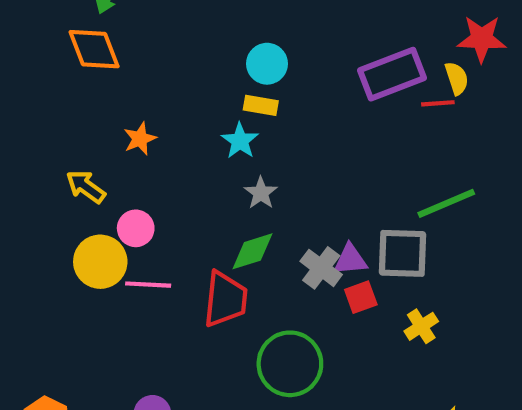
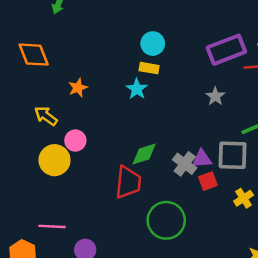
orange diamond: (94, 49) -> (34, 55), moved
gray star: (261, 193) -> (215, 96), moved
pink line: (148, 285) -> (52, 226), moved

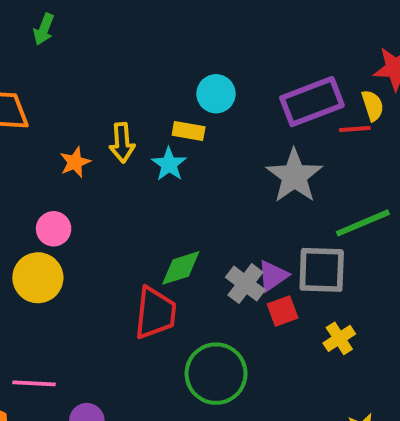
cyan circle: (153, 44) -> (216, 94), moved
gray star: (215, 96) -> (294, 176), size x1.8
yellow arrow: (46, 116) -> (122, 143), moved, turned -130
pink circle: (75, 141) -> (54, 229), moved
purple triangle: (202, 159) -> (273, 276), turned -30

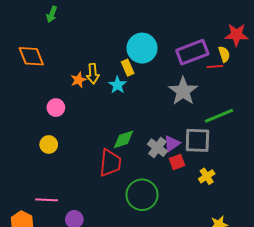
cyan circle: (216, 94) -> (142, 48), size x1.5
yellow rectangle: (189, 131) -> (128, 68), turned 56
orange star: (75, 162) -> (78, 80), moved
pink circle: (54, 229) -> (56, 108), moved
yellow circle: (38, 278) -> (49, 144), size x0.7

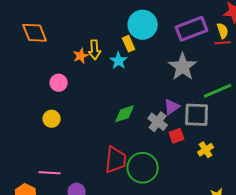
red line: (215, 67) -> (223, 43), moved
purple triangle: (172, 143) -> (172, 107), moved
red trapezoid: (110, 163) -> (116, 160), moved

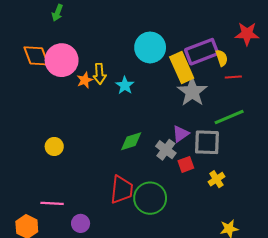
yellow semicircle: (223, 31) -> (222, 58), moved
red line: (223, 43) -> (233, 77), moved
yellow rectangle: (129, 44) -> (182, 67), moved, size x1.8
pink circle: (59, 83) -> (62, 60), moved, size x1.8

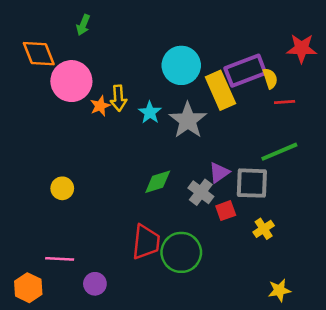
green arrow: (57, 13) -> (83, 25), moved
orange diamond: (36, 56) -> (39, 54), moved
gray star: (192, 92) -> (188, 120), moved

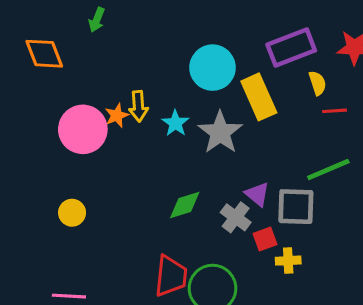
purple rectangle: (245, 71) -> (291, 48), moved
pink circle: (71, 81) -> (83, 129), moved
purple triangle: (219, 173) -> (257, 194), turned -45
yellow cross: (264, 229) -> (288, 261), moved, turned 30

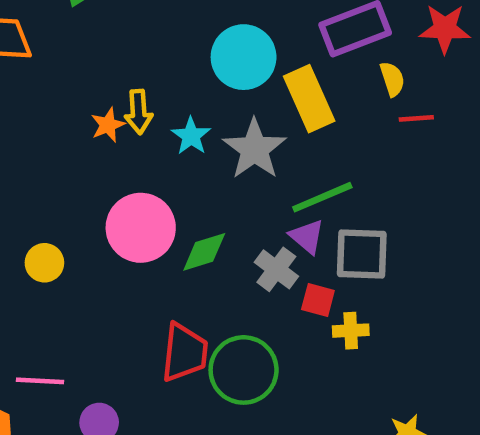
pink circle: (83, 129) -> (141, 228), moved
green line: (328, 169) -> (322, 197), moved
red square: (265, 239) -> (318, 300), turned 35

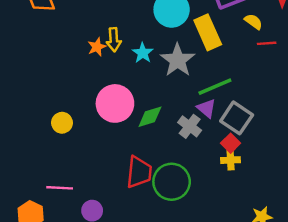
yellow semicircle: (392, 79) -> (253, 22), turned -36
gray square: (362, 254) -> (237, 118), turned 32
red square: (318, 300) -> (231, 143), moved, turned 30

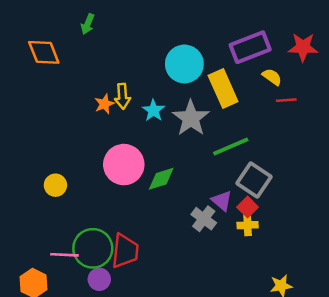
purple triangle: (206, 108) -> (222, 201), moved
yellow circle: (62, 123) -> (55, 185), moved
gray cross: (190, 126) -> (204, 219), moved
red trapezoid: (139, 172) -> (125, 251), moved
green circle: (172, 182) -> (93, 248), moved

